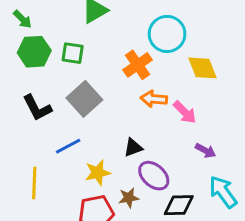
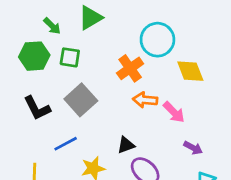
green arrow: (22, 19) -> (52, 26), moved

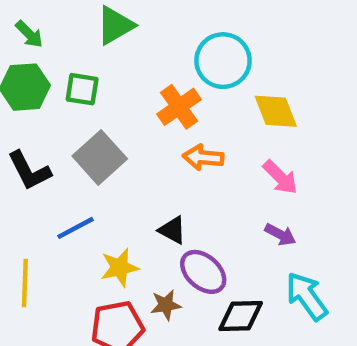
green arrow: (52, 26) -> (29, 34), moved
pink arrow: (174, 112) -> (280, 177), moved
black triangle: (126, 145) -> (172, 230), turned 48

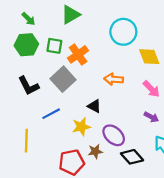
orange cross: (179, 107) -> (78, 54), moved
black triangle: (172, 230) -> (94, 106), moved
yellow star: (120, 268) -> (81, 127), moved
black diamond: (241, 316) -> (132, 157), turned 50

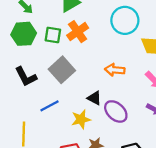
orange cross: (78, 54) -> (78, 32), moved
purple ellipse: (114, 135) -> (116, 111), moved

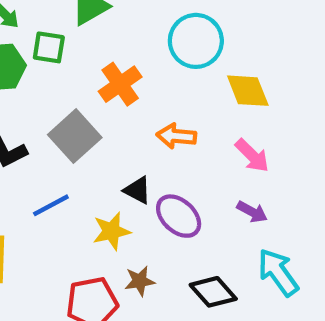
orange cross: (78, 32) -> (120, 84), moved
green square: (53, 35) -> (49, 47), moved

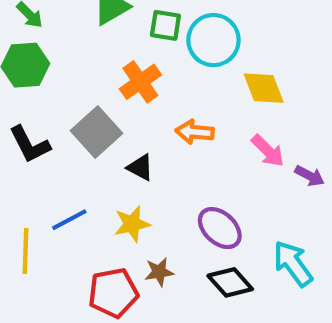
green square: (49, 47) -> (165, 25), moved
black triangle: (137, 190) -> (140, 167), moved
blue line: (51, 205) -> (69, 220), moved
purple arrow: (252, 212) -> (310, 176), moved
purple ellipse: (179, 216) -> (220, 228), moved

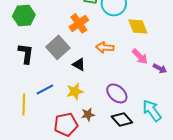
black L-shape: (30, 144) -> (26, 53), turned -145

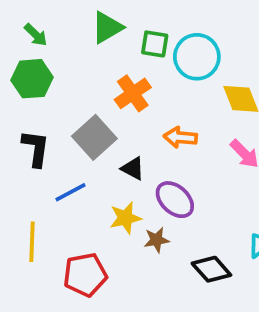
blue line: (45, 89) -> (70, 192), moved
purple ellipse: (117, 93) -> (175, 200), moved
brown star: (88, 114) -> (157, 240), moved
red pentagon: (66, 124) -> (85, 275), moved

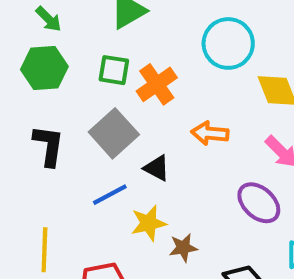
green square: (155, 44) -> (114, 70), moved
blue line: (70, 192) -> (110, 195), moved
purple ellipse: (175, 200) -> (259, 203), moved

